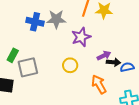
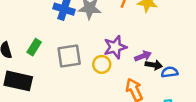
purple star: (81, 37) -> (115, 47), moved
gray square: (28, 67) -> (69, 56), moved

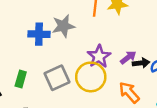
yellow circle: (102, 64) -> (91, 77), size x1.6

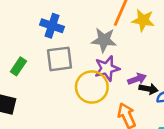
gray star: (63, 26) -> (104, 40), moved
gray square: (57, 78) -> (60, 59), moved

